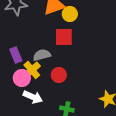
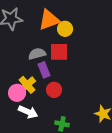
purple rectangle: (16, 55) -> (44, 70), moved
gray semicircle: (42, 55) -> (37, 54), moved

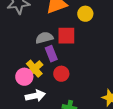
yellow circle: (65, 29) -> (85, 14), moved
white arrow: (28, 112) -> (35, 96), turned -36

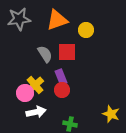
gray semicircle: (44, 38) -> (45, 54), turned 72
purple rectangle: (51, 54) -> (61, 77), moved

